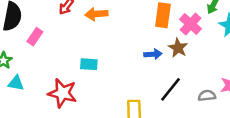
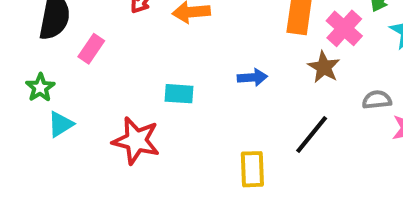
blue arrow: (153, 54) -> (252, 77), moved
cyan triangle: (16, 83) -> (61, 124), turned -42
gray semicircle: (207, 96) -> (377, 100), moved

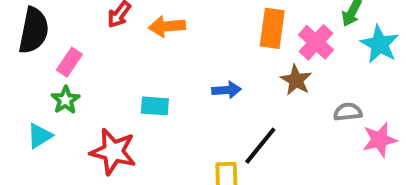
green star: (40, 88) -> (65, 100), moved
black line: (312, 134) -> (260, 146), moved

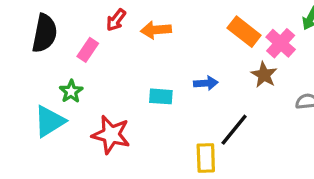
orange rectangle: (272, 28) -> (244, 32), turned -60
pink rectangle: (69, 62) -> (88, 50), moved
cyan rectangle: (155, 106) -> (161, 96), moved
cyan triangle: (40, 136) -> (50, 121), size x1.5

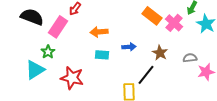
orange arrow: (156, 30) -> (99, 32), moved
black semicircle: (45, 33) -> (32, 17), turned -80
pink rectangle: (88, 50) -> (58, 27), size x1.5
brown star: (264, 75) -> (160, 53), moved

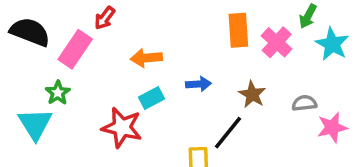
orange rectangle: (152, 16) -> (238, 30), turned 48
cyan rectangle: (102, 55) -> (152, 98), turned -32
cyan triangle: (35, 70) -> (35, 124), turned -30
red star: (72, 78) -> (122, 127), moved

